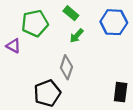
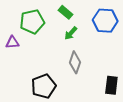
purple triangle: (13, 46) -> (12, 43), turned -32
gray diamond: (66, 67) -> (75, 62), moved

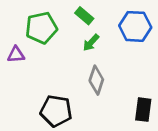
black pentagon: (44, 86) -> (56, 111), turned 30

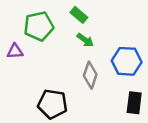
blue hexagon: (135, 26) -> (127, 61), moved
green arrow: (91, 43) -> (85, 40), turned -96

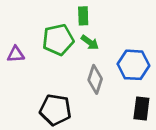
green rectangle: (79, 15) -> (83, 16), turned 48
green pentagon: (39, 26) -> (58, 40), moved

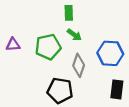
green pentagon: (58, 40) -> (48, 47), moved
black pentagon: (55, 110) -> (60, 91), moved

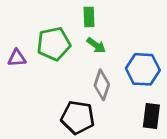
green pentagon: (48, 47) -> (54, 44), moved

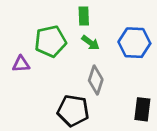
purple triangle: (17, 58) -> (21, 64), moved
blue hexagon: (143, 69) -> (134, 43), moved

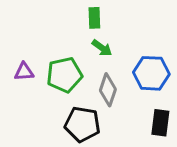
green pentagon: (50, 41) -> (64, 75), moved
blue hexagon: (134, 43) -> (151, 73), moved

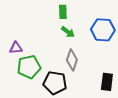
blue hexagon: (151, 73) -> (103, 30), moved
green pentagon: (64, 75) -> (29, 67), moved

